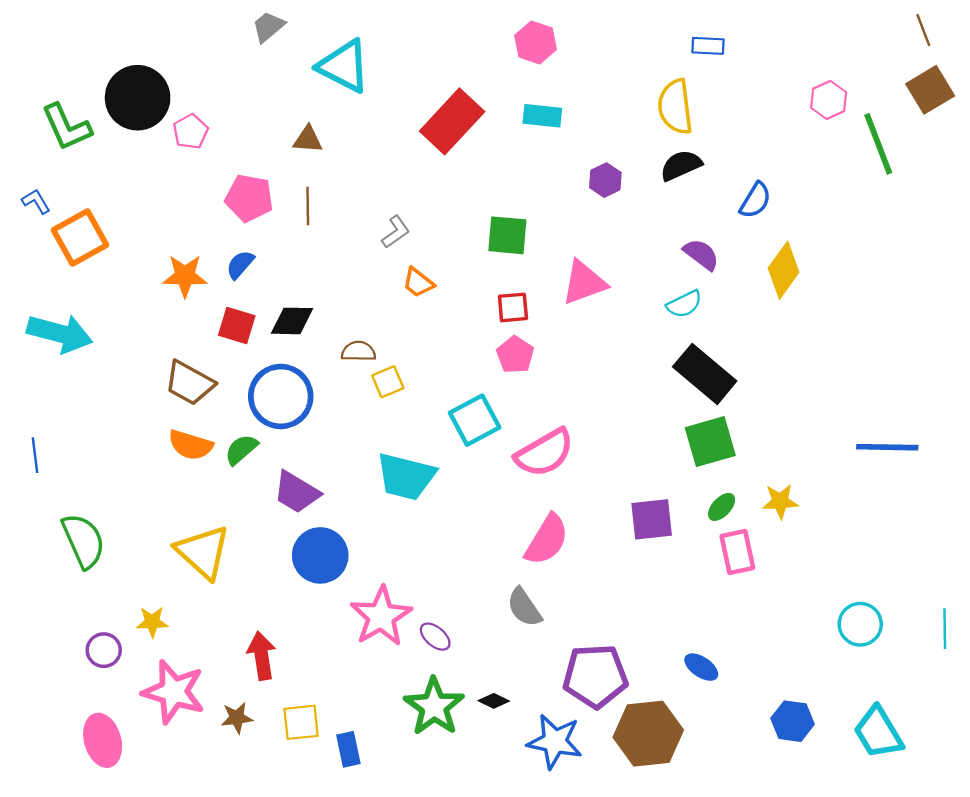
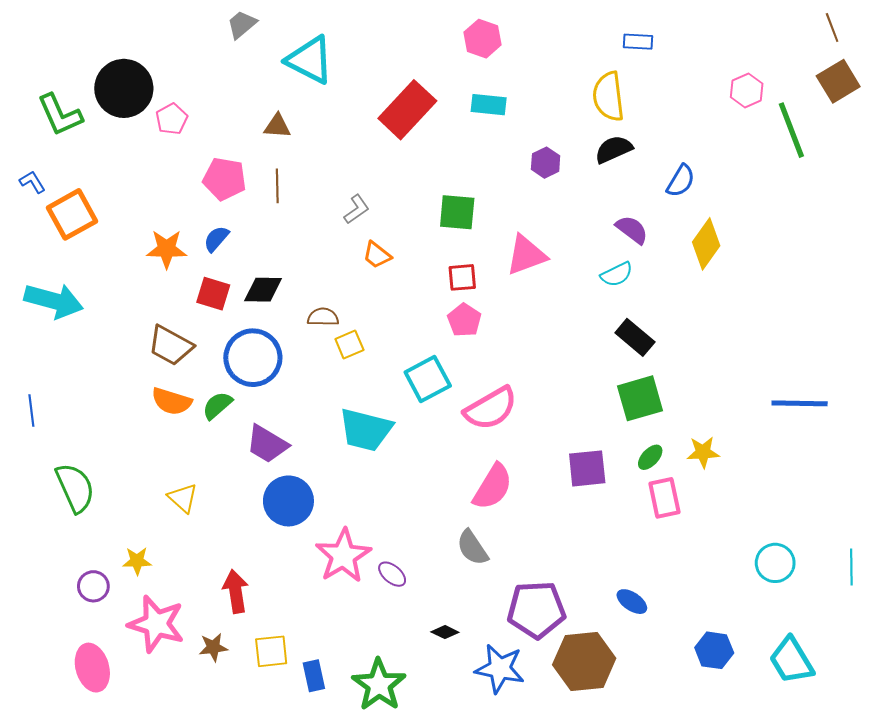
black rectangle: (705, 374) -> (635, 337), size x0.7
yellow triangle: (203, 552) -> (183, 498), size x0.6
green star: (434, 707) -> (379, 685), moved

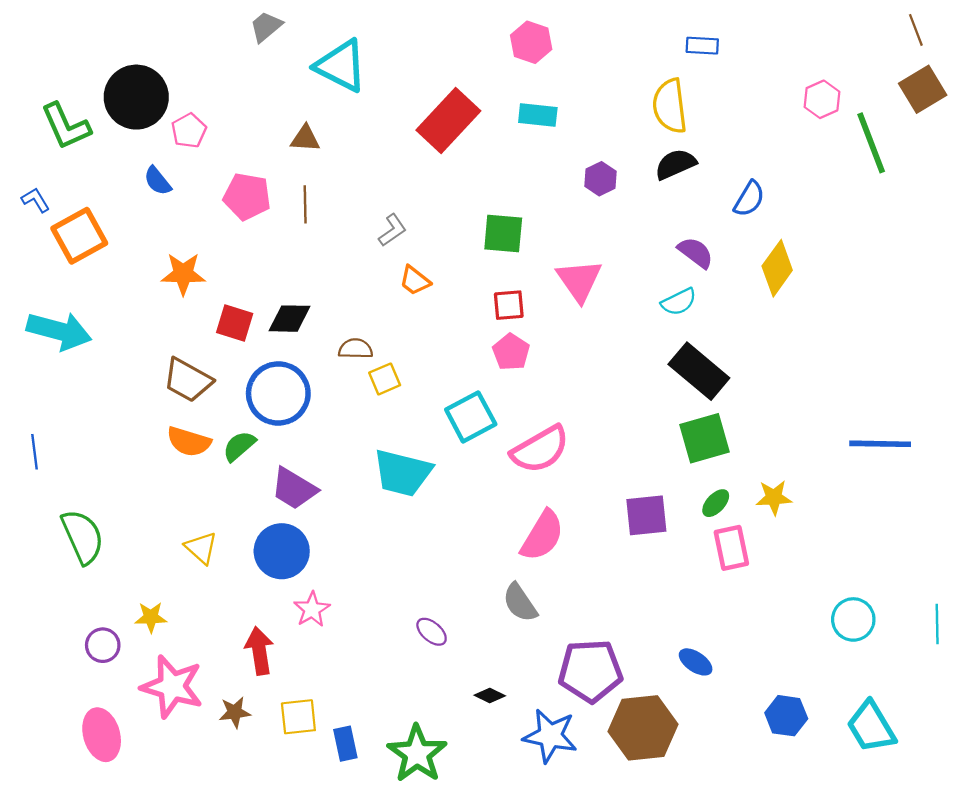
blue semicircle: (216, 239) -> (158, 181), moved, turned -80
pink triangle: (526, 255) -> (579, 281), turned -45
black rectangle: (635, 337) -> (699, 371), size x1.4
blue circle: (288, 501) -> (282, 551), moved
pink star: (343, 556) -> (312, 609), moved, size x0.6

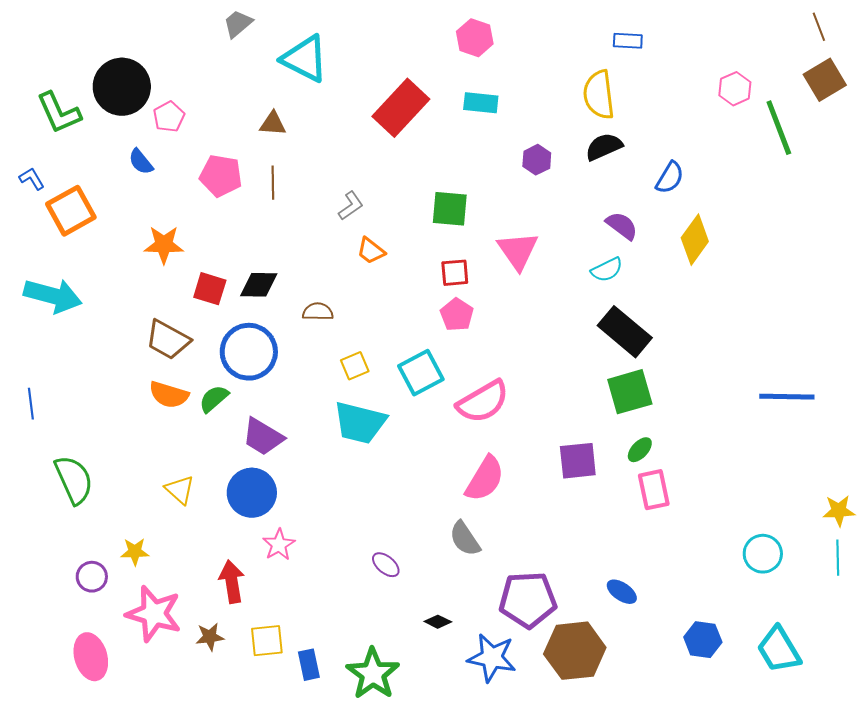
yellow square: (385, 379) -> (355, 366), moved
yellow star: (774, 498) -> (839, 511), moved

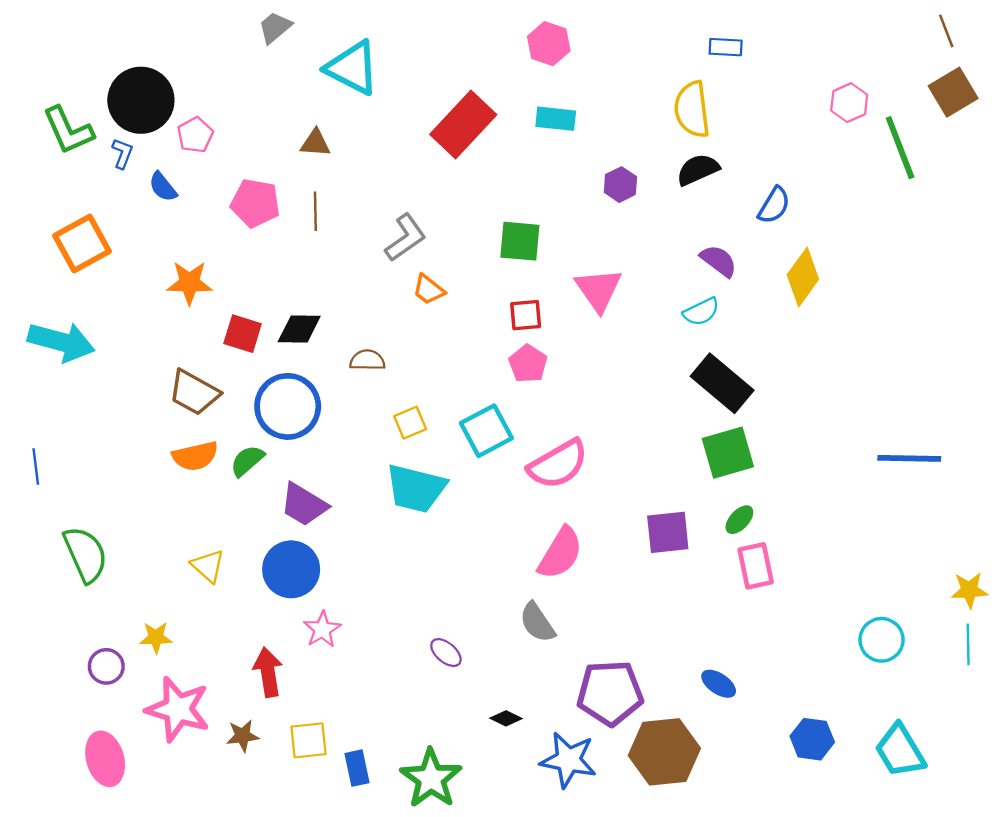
blue L-shape: (32, 179) -> (122, 153), moved, turned 52
gray L-shape: (351, 206) -> (406, 238), size x1.4
orange semicircle: (169, 395) -> (195, 456), turned -30

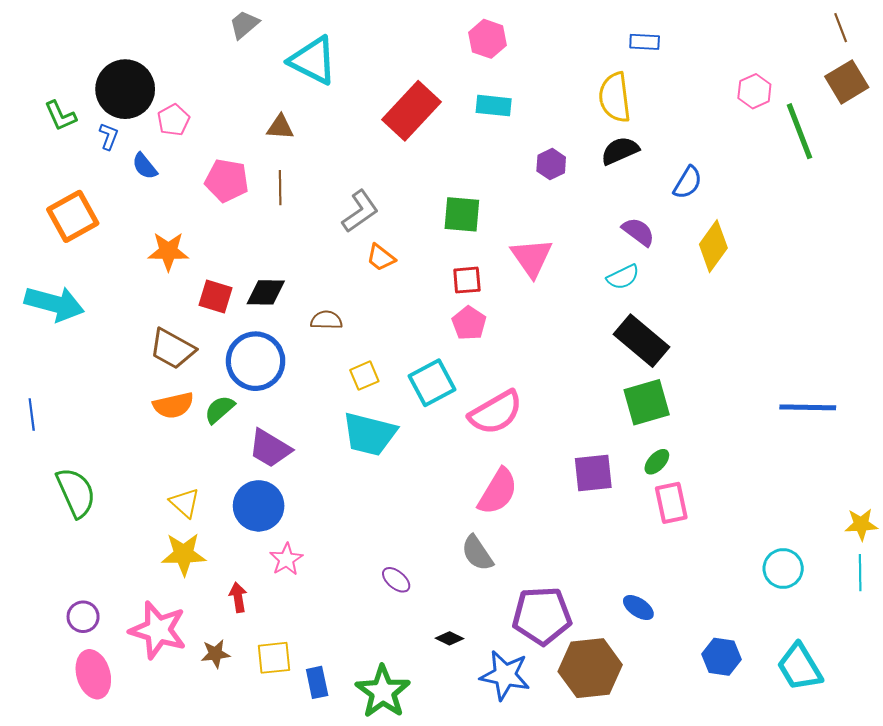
green L-shape: (68, 130) -> (60, 116), size x0.7
yellow star: (156, 638) -> (184, 554), moved, size x1.5
purple circle: (106, 666) -> (83, 617), moved
red arrow: (268, 672) -> (238, 597), size x0.7

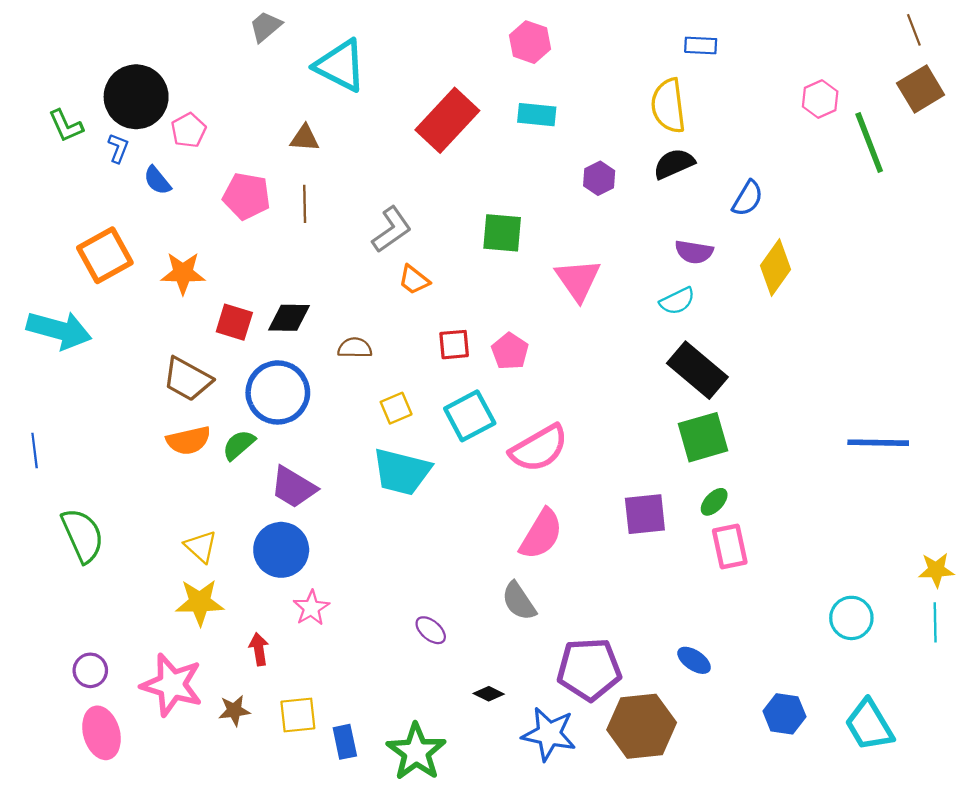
orange square: (73, 216) -> (105, 255), moved
purple semicircle: (638, 232) -> (694, 252), turned 152
red square: (467, 280) -> (454, 345), moved

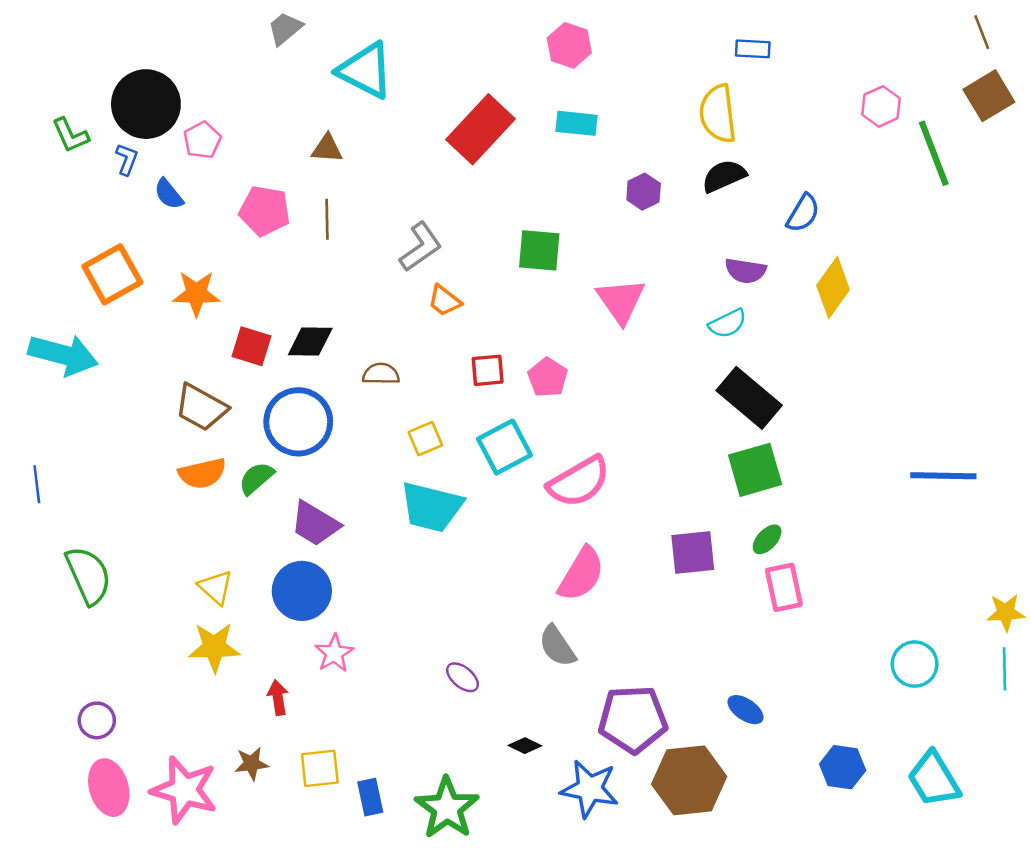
pink star: (172, 685) -> (184, 790), moved

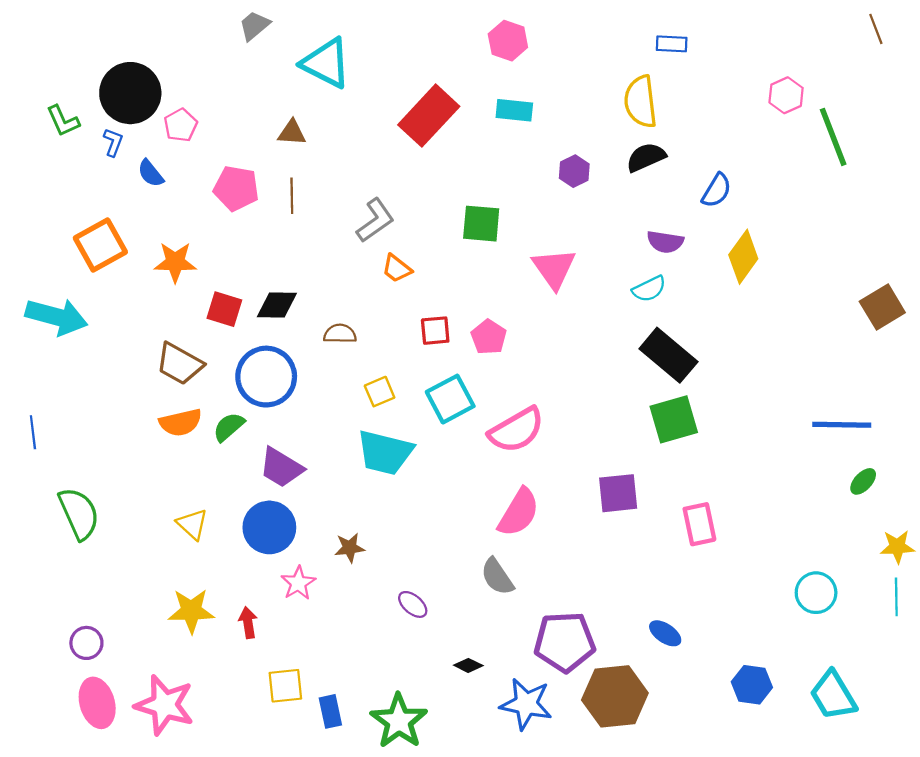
brown square: (989, 96) -> (882, 307), moved
green ellipse: (767, 539) -> (863, 481), moved
yellow star: (214, 647) -> (191, 611), moved
brown star: (251, 764) -> (350, 548), moved

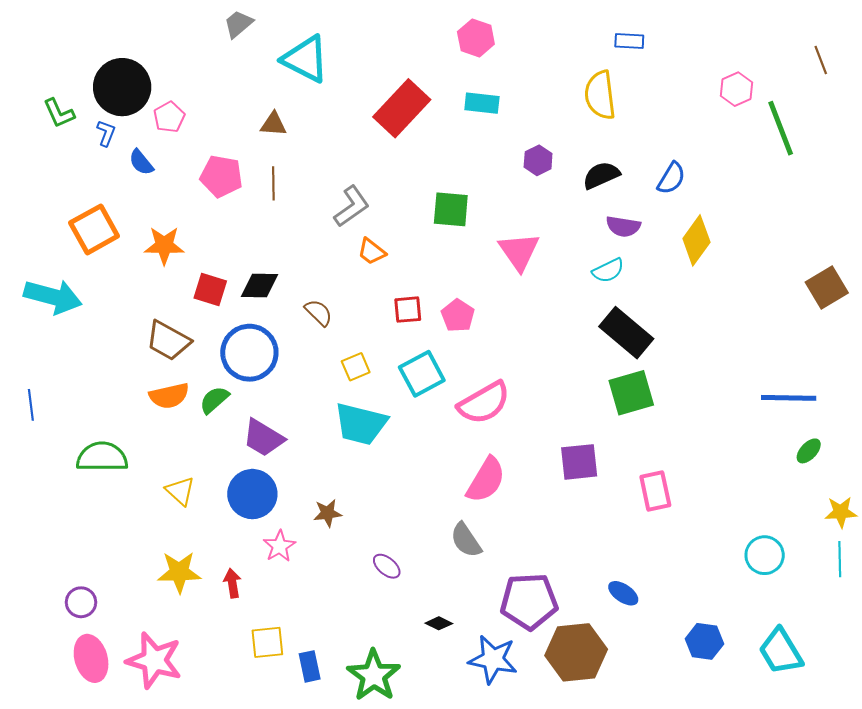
brown line: (876, 29) -> (821, 60), moved
black semicircle: (646, 157) -> (601, 175), moved
brown semicircle: (340, 334) -> (319, 313), turned 44
green semicircle: (79, 514) -> (102, 457), moved, turned -66

